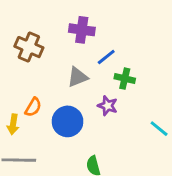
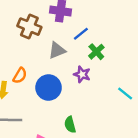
brown cross: (29, 47) -> (29, 27), moved
green cross: (125, 79) -> (96, 52), turned 35

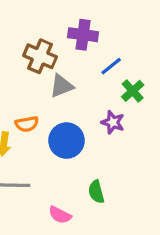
gray triangle: (57, 50) -> (62, 86), moved
orange semicircle: (20, 76) -> (27, 124), turned 49

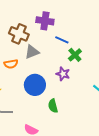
blue line: (111, 66) -> (62, 40), turned 64
orange semicircle: (27, 124) -> (11, 64), moved
green semicircle: (96, 192) -> (53, 106), moved

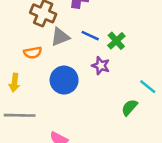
blue line: (62, 40) -> (90, 36), moved
green semicircle: (53, 106) -> (129, 107), moved, turned 56

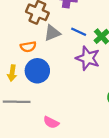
purple star: (101, 66) -> (88, 58), size x1.5
blue circle: (64, 80) -> (37, 71), moved

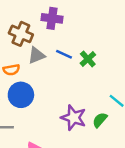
purple star: (88, 58) -> (74, 118), moved

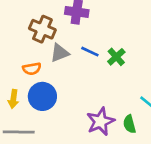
purple star: (74, 118) -> (100, 121), turned 30
green semicircle: (100, 120) -> (129, 124), turned -56

